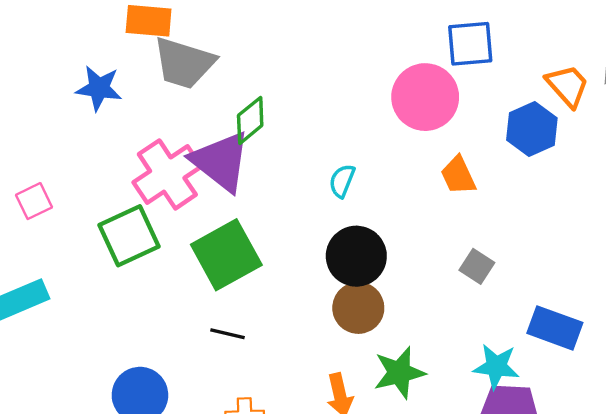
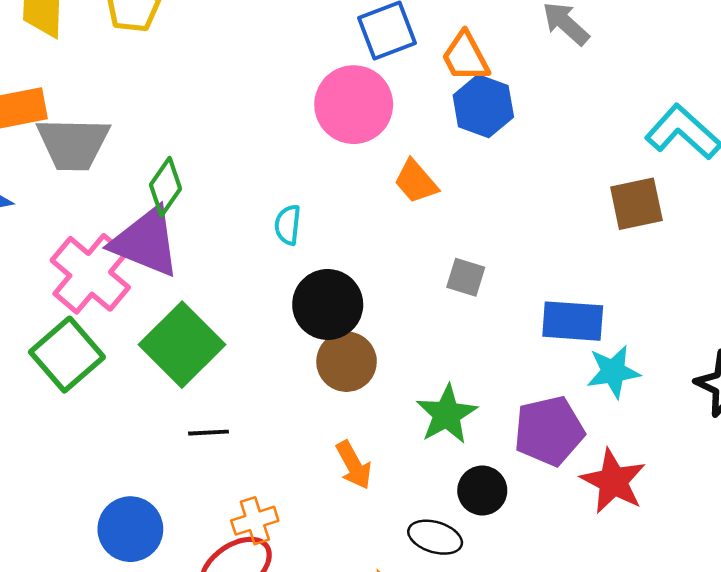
orange trapezoid: (567, 86) -> (465, 57), moved, turned -150
cyan star: (496, 366) -> (613, 372), moved
green star: (399, 373) -> (447, 414), moved

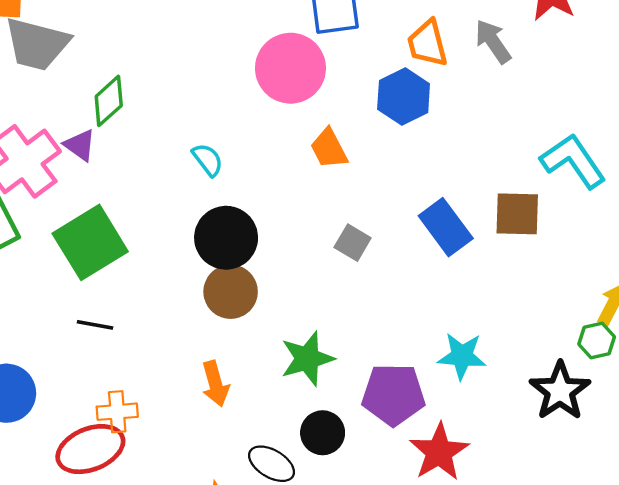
orange trapezoid: (465, 57) -> (427, 43), moved
cyan semicircle: (288, 225) -> (208, 160), turned 123
purple triangle: (146, 242) -> (80, 145), size x0.5
blue rectangle: (573, 321) -> (446, 227), moved, turned 36

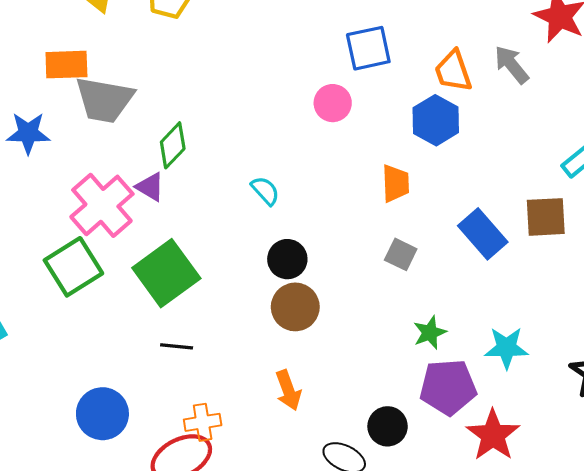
pink circle: (290, 68) -> (333, 103), size x0.6
orange trapezoid: (329, 149) -> (396, 183), moved, turned -150
black circle: (226, 238) -> (287, 259), size x0.7
green star: (307, 359) -> (430, 333), moved, size x0.7

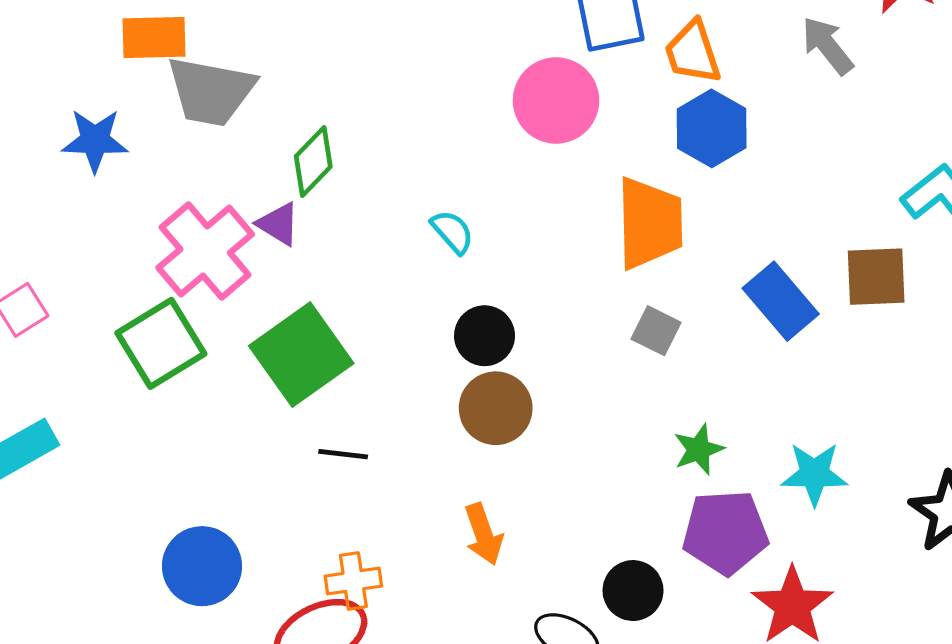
orange trapezoid: (453, 71) -> (693, 52), moved
pink circle: (333, 103) -> (556, 100), size x1.5
orange trapezoid: (396, 183) -> (650, 223), size x1.6
black line: (177, 346) -> (343, 454), moved

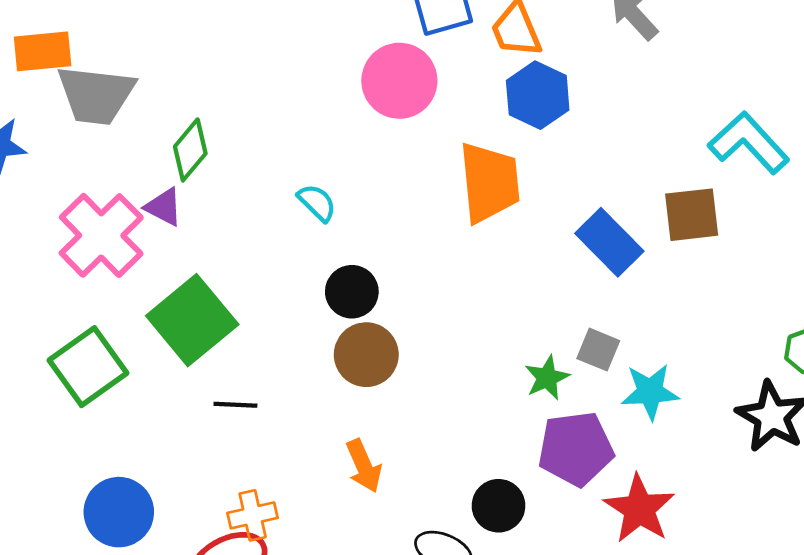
gray square: (656, 331) -> (598, 350), moved
green square: (161, 343) -> (88, 367), moved

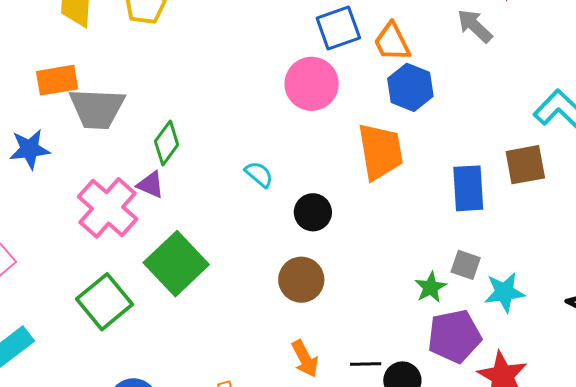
blue rectangle: (609, 242) -> (468, 188), turned 45
black circle: (352, 292) -> (313, 212), moved
black line: (235, 405) -> (366, 364), moved

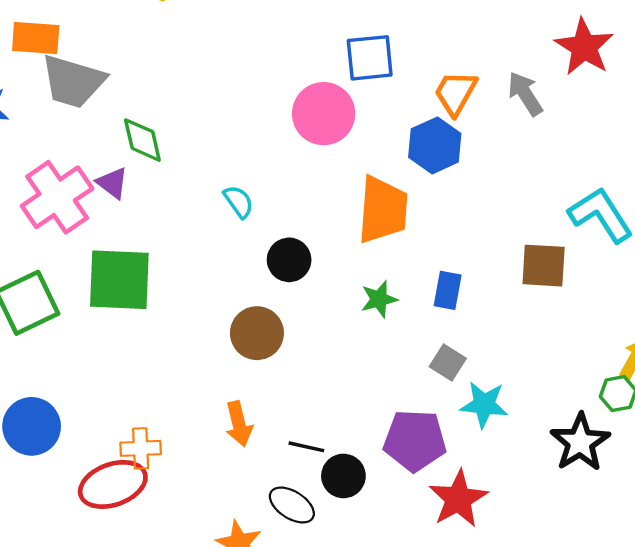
orange trapezoid: (392, 42) -> (456, 93), moved, turned 42
green diamond: (167, 143) -> (142, 140), turned -63
blue rectangle: (468, 188) -> (448, 290), moved, size x0.7
green square: (176, 264) -> (119, 280), turned 32
green star: (431, 287) -> (379, 299), moved

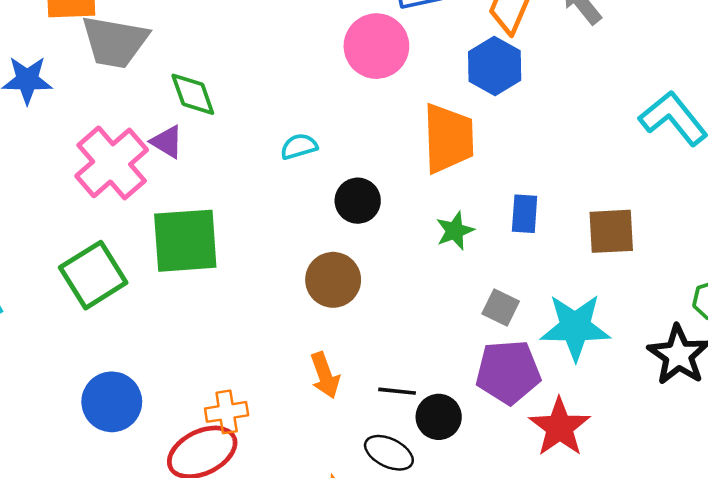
cyan semicircle: (239, 202) -> (299, 146), turned -64
brown square: (544, 266) -> (611, 231), moved
gray square: (448, 362) -> (501, 307), moved
cyan star: (484, 405) -> (575, 327), size x1.4

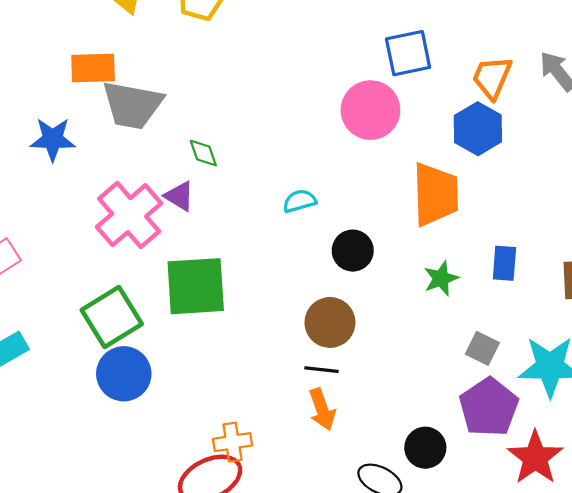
green diamond: (193, 94) -> (203, 153), size x0.7
purple pentagon: (508, 372) -> (489, 407), turned -30
black line: (397, 391) -> (321, 370), moved
blue circle: (112, 402) -> (124, 374), moved

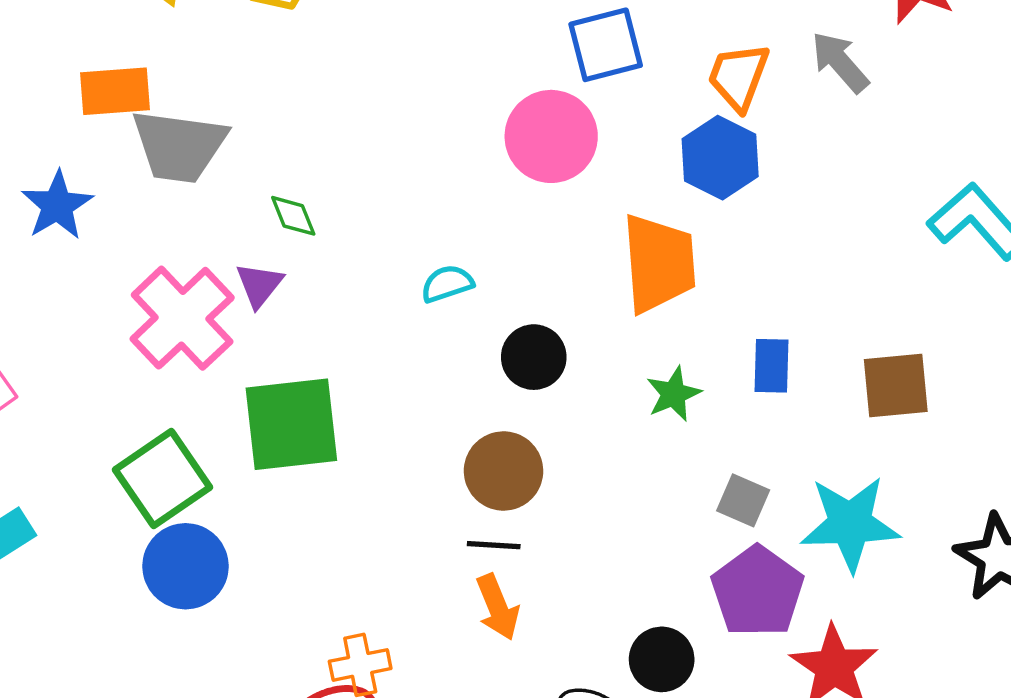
blue star: (53, 139) -> (57, 205), turned -30
purple triangle: (179, 196) -> (259, 285), turned 40

